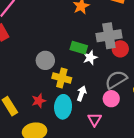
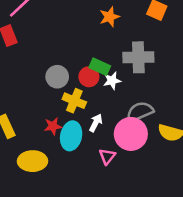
red circle: (120, 49) -> (89, 77), moved
pink circle: (111, 99) -> (131, 134), size x1.6
red star: (39, 101) -> (53, 126), moved

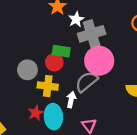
white star: (112, 81) -> (76, 19), moved
gray semicircle: (140, 112) -> (87, 82), moved
pink circle: (131, 134) -> (99, 61), moved

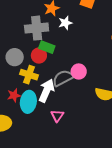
gray cross: (92, 34) -> (37, 28), moved
pink circle: (99, 61) -> (79, 71), moved, size x0.6
white arrow: (71, 100) -> (47, 91), size x1.6

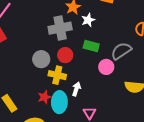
green rectangle: (47, 47) -> (91, 46), moved
gray semicircle: (63, 78) -> (121, 51), moved
white arrow: (47, 91) -> (76, 89), size x0.6

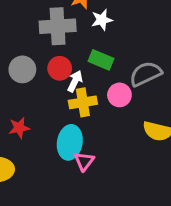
yellow cross: (57, 75) -> (83, 102), moved, turned -30
white arrow: (76, 89) -> (75, 81), moved
cyan ellipse: (59, 102) -> (70, 142), moved

